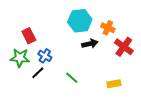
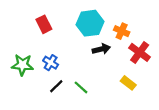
red rectangle: (29, 36) -> (44, 24), moved
black line: (38, 73) -> (56, 86), moved
yellow rectangle: (114, 84) -> (128, 83), moved, turned 48

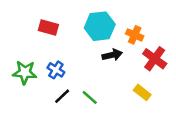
red rectangle: (44, 24) -> (48, 27), turned -48

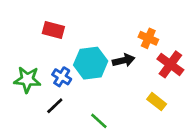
cyan hexagon: (100, 26) -> (91, 63), moved
black line: (62, 96) -> (55, 106), moved
green line: (90, 97) -> (99, 121), moved

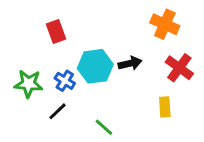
red rectangle: (53, 30) -> (56, 32), turned 55
orange cross: (148, 38) -> (165, 24), moved, size x1.4
yellow rectangle: (157, 102) -> (165, 107), turned 48

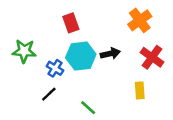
orange cross: (165, 24) -> (140, 20), turned 30
red rectangle: (56, 32) -> (71, 23), moved
green star: (29, 84) -> (24, 51), moved

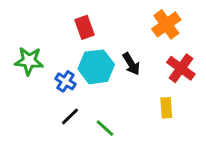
black arrow: (110, 54) -> (131, 64), turned 72
black line: (49, 94) -> (70, 116), moved

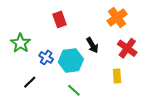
green star: (29, 61) -> (21, 43), turned 30
cyan hexagon: (96, 67) -> (71, 61), moved
black line: (70, 116) -> (30, 82), moved

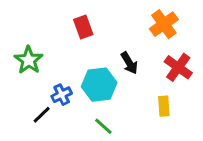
blue cross: (46, 57) -> (62, 95), moved, turned 32

